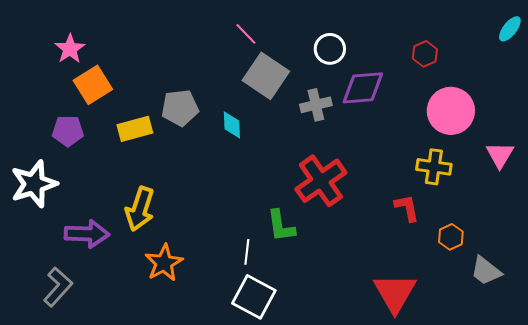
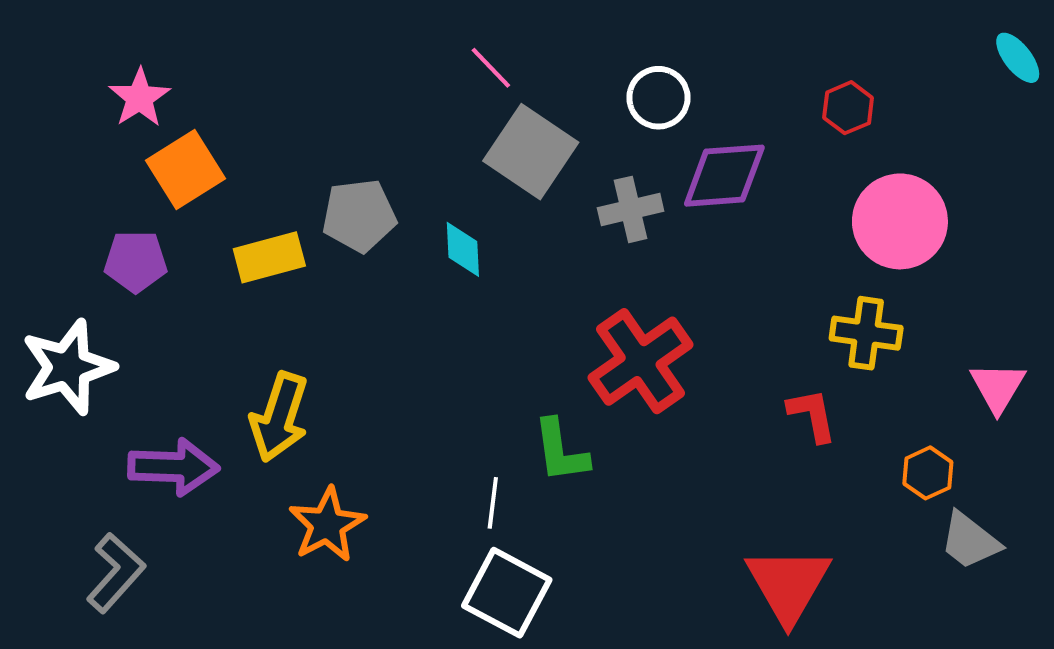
cyan ellipse: (510, 29) -> (1018, 58), turned -76
pink triangle: (500, 155) -> (998, 387), moved
orange hexagon: (451, 237) -> (928, 473), moved

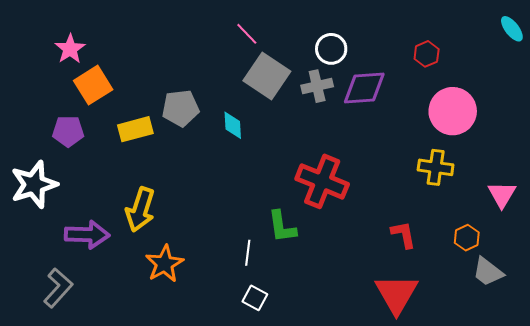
gray cross: (631, 209) -> (317, 86), moved
red cross: (641, 361) -> (322, 181), turned -33
red L-shape: (812, 415) -> (403, 235), moved
white square: (507, 593) -> (255, 298), size x0.6

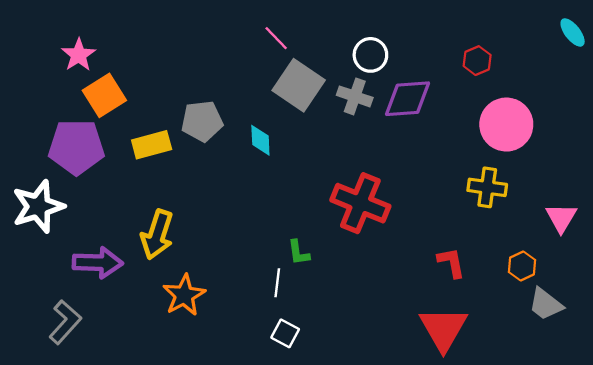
gray cross: (317, 86) -> (355, 96), turned 32
purple pentagon: (68, 131) -> (76, 147), size x1.6
green L-shape: (282, 227) -> (299, 253), moved, size x0.7

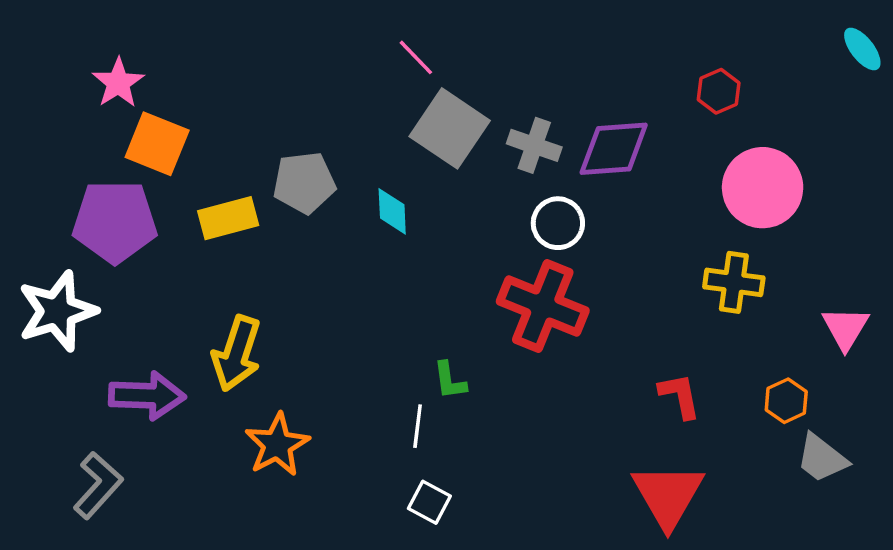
white circle: (370, 55) -> (558, 223), moved
orange square: (104, 95) -> (157, 144), turned -36

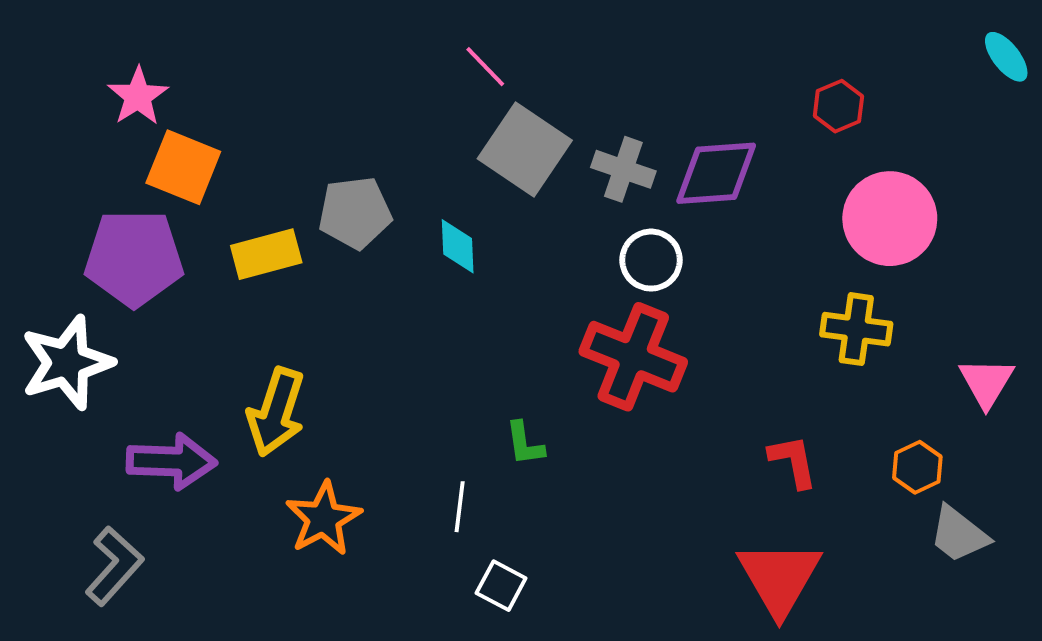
white line: (418, 426) -> (460, 507), moved

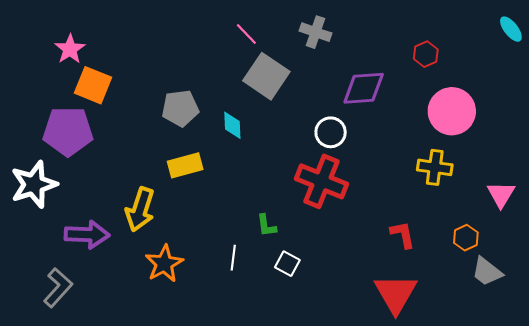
gray cross: (623, 169) -> (315, 32), moved
yellow rectangle: (266, 254) -> (185, 165), moved
white square: (501, 586) -> (287, 264), moved

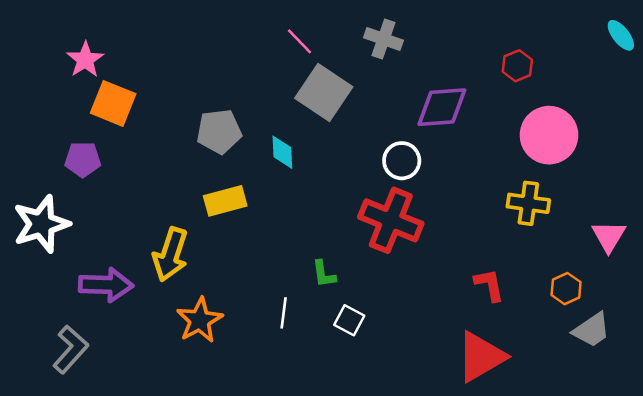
purple pentagon: (68, 131) -> (83, 159), size x0.6
gray trapezoid: (487, 272) -> (592, 330), turned -72
red triangle: (396, 294) -> (481, 357), turned 30

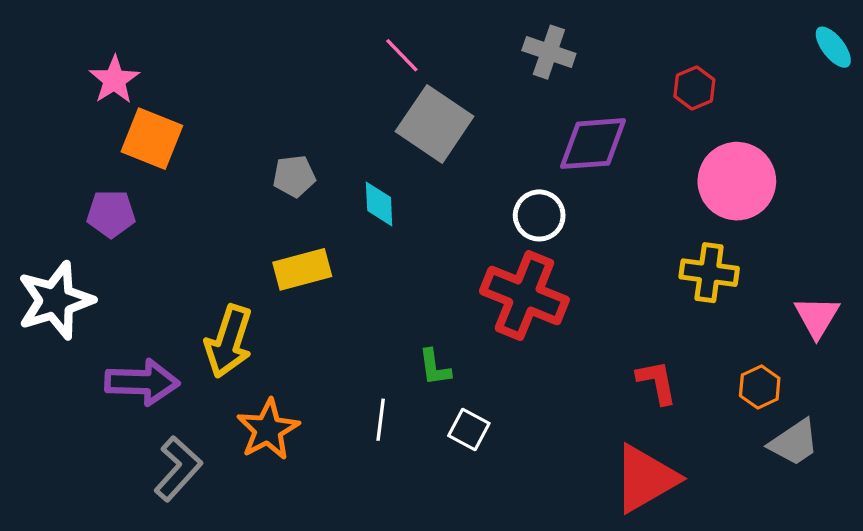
gray cross: (383, 39) -> (549, 52), moved
gray pentagon: (219, 131) -> (294, 176), size x0.7
gray L-shape: (71, 349) -> (178, 469), moved

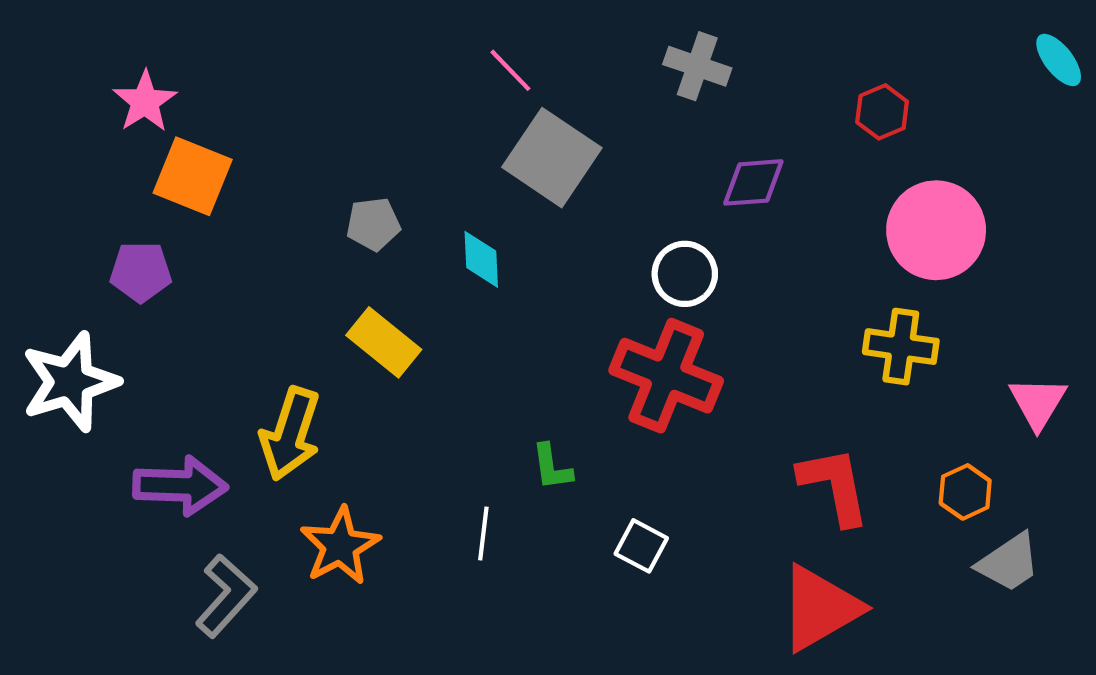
purple diamond: (593, 144) -> (753, 182), size x0.7
yellow rectangle: (302, 269) -> (384, 342), turned 54
red L-shape: (657, 382) -> (834, 486), size x1.4
white square: (469, 429) -> (641, 546), moved

